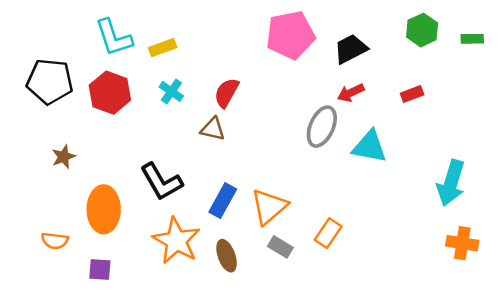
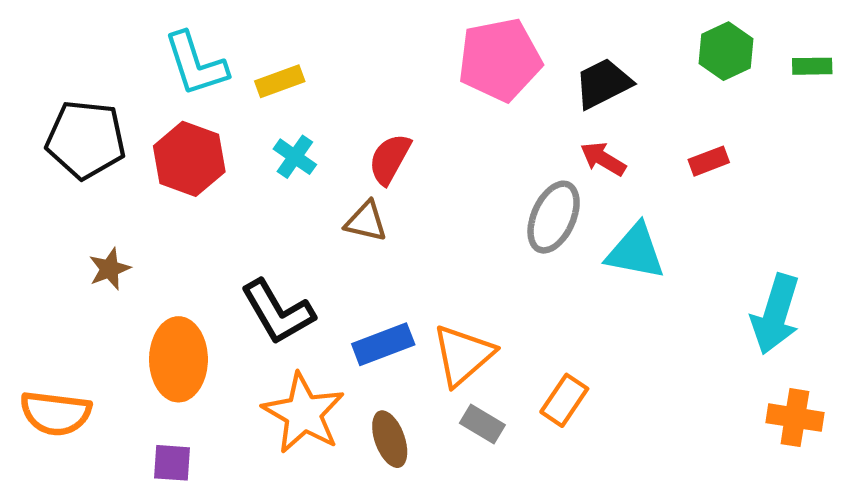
red arrow: (351, 93) -> (603, 159), turned 56
blue rectangle: (223, 201) -> (383, 344), turned 40
orange semicircle: (55, 241) -> (56, 413), moved, size x1.5

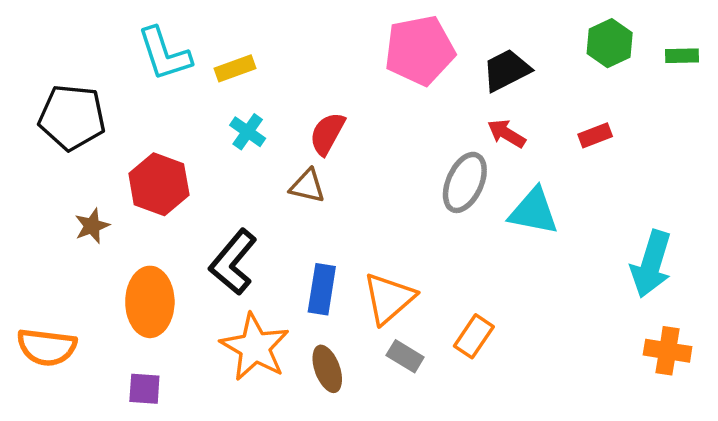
red hexagon: (189, 159) -> (159, 184), moved
black L-shape: (278, 312) -> (233, 262), turned 70
blue rectangle: (383, 344) -> (322, 289), turned -60

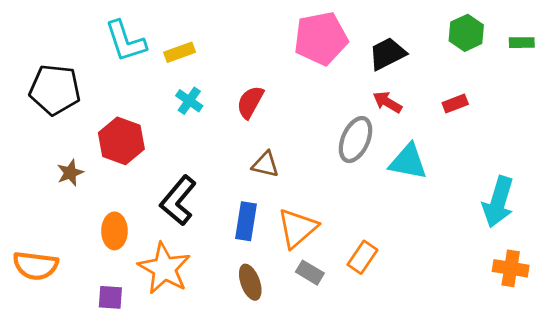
brown triangle: (307, 186) -> (265, 164), moved
orange ellipse: (150, 302) -> (114, 231), size x0.7
orange star: (255, 347) -> (164, 268), moved

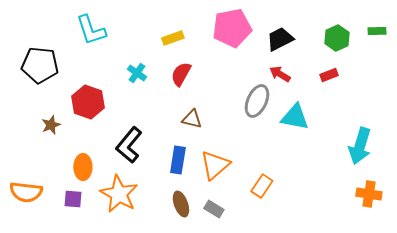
green hexagon: (466, 33) -> (337, 38), moved
yellow rectangle: (180, 52) -> (173, 38), moved
gray rectangle: (310, 273) -> (214, 209), moved
purple square: (110, 297) -> (73, 199), moved

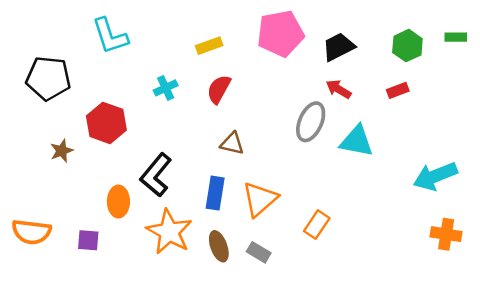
cyan cross: (137, 73) -> (166, 88), turned 30
cyan arrow: (360, 146) -> (435, 176), turned 51
orange ellipse: (83, 167) -> (118, 202), moved
orange star: (119, 194) -> (169, 232), moved

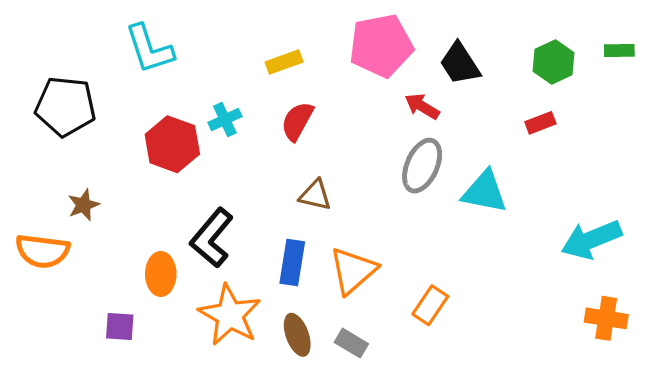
black trapezoid: (338, 47) -> (460, 64), turned -96
red arrow: (338, 89) -> (422, 106), moved
red hexagon: (106, 123) -> (172, 144), moved
orange semicircle: (31, 232) -> (42, 251), moved

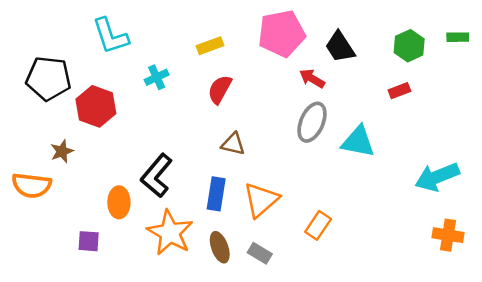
cyan cross: (225, 120) -> (157, 77), moved
red hexagon: (172, 144) -> (96, 106), moved

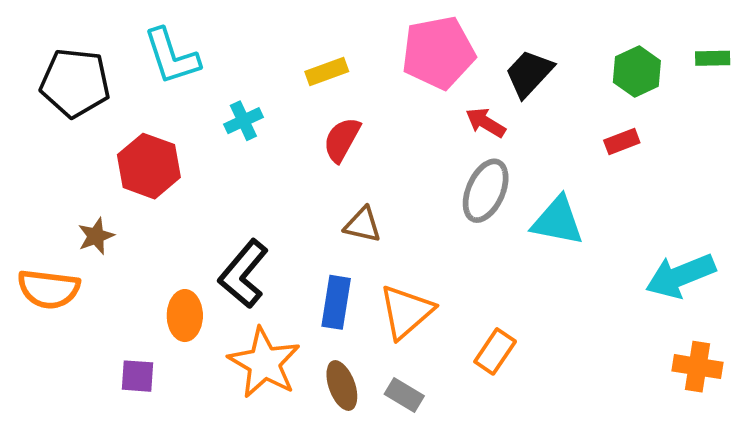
black trapezoid: (340, 47) -> (529, 73), turned 76
black pentagon: (49, 78) -> (75, 83), moved

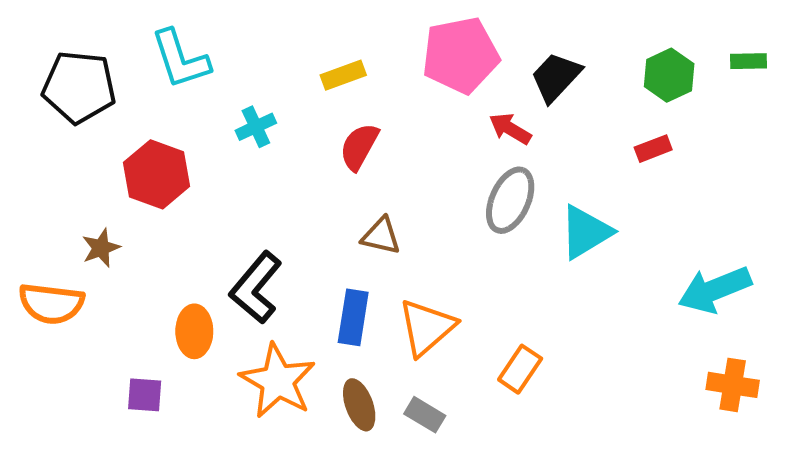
cyan triangle: (557, 221) -> (586, 232), turned -42

